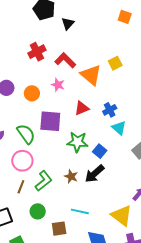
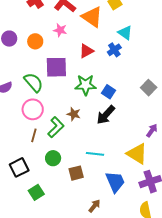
cyan triangle: (119, 128) -> (125, 33), moved
brown star: (71, 176) -> (74, 114), moved

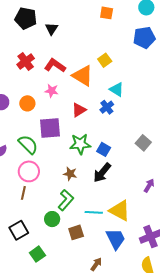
green L-shape: (56, 127) -> (66, 200), moved
brown line: (34, 135) -> (23, 193), moved
yellow triangle: (137, 154) -> (120, 211), moved

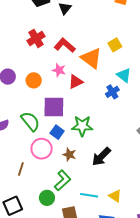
red triangle: (79, 110) -> (76, 82), moved
blue square: (104, 149) -> (57, 132), moved
pink circle: (29, 171) -> (42, 149), moved
yellow triangle: (120, 211) -> (115, 196), size x0.6

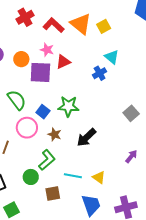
orange triangle: (91, 58) -> (81, 24), moved
purple square: (54, 107) -> (40, 72), moved

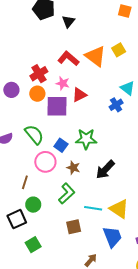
red cross: (25, 17) -> (39, 74), moved
yellow square: (104, 26) -> (119, 50), moved
green circle: (31, 177) -> (33, 205), moved
yellow triangle: (99, 177) -> (119, 209), size x1.5

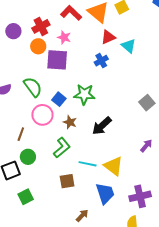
purple circle: (11, 90) -> (13, 31), moved
red triangle: (79, 95) -> (108, 37), moved
blue cross: (116, 105) -> (101, 61), moved

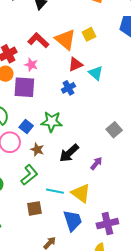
purple arrow: (146, 146) -> (96, 163), moved

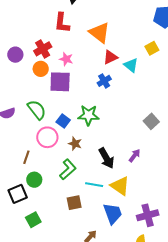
yellow square: (89, 34) -> (152, 48), moved
red L-shape: (38, 40) -> (62, 23), moved, turned -125
black arrow: (69, 153) -> (106, 158), moved, turned -75

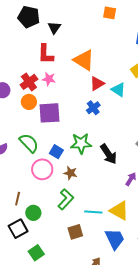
pink star: (66, 59) -> (49, 79), moved
brown line: (26, 157) -> (18, 199), moved
black arrow: (106, 158) -> (109, 154), moved

